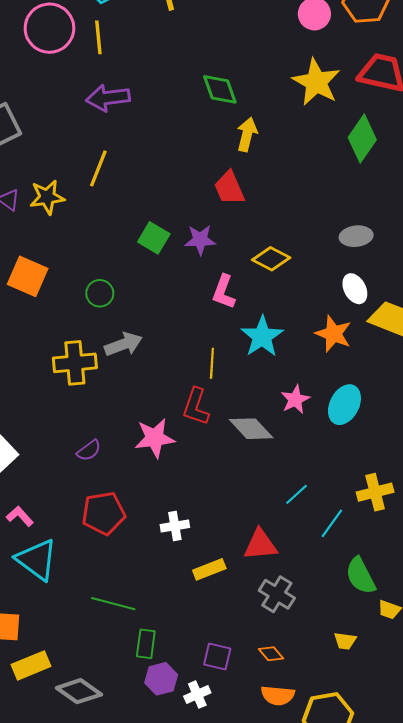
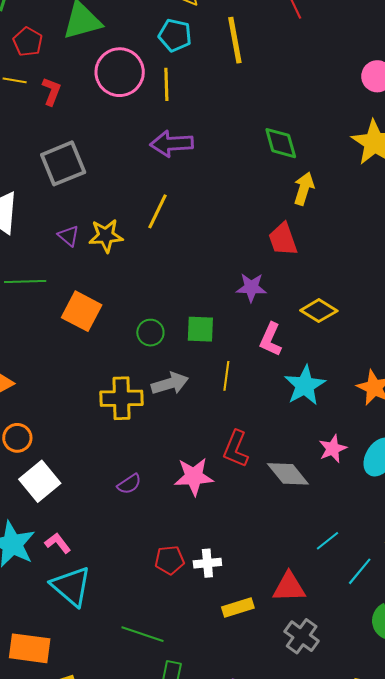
green square: (154, 238) -> (200, 329), moved, turned -32
yellow line: (212, 363) -> (226, 376), moved
red pentagon: (104, 513) -> (170, 560), moved, size x0.7

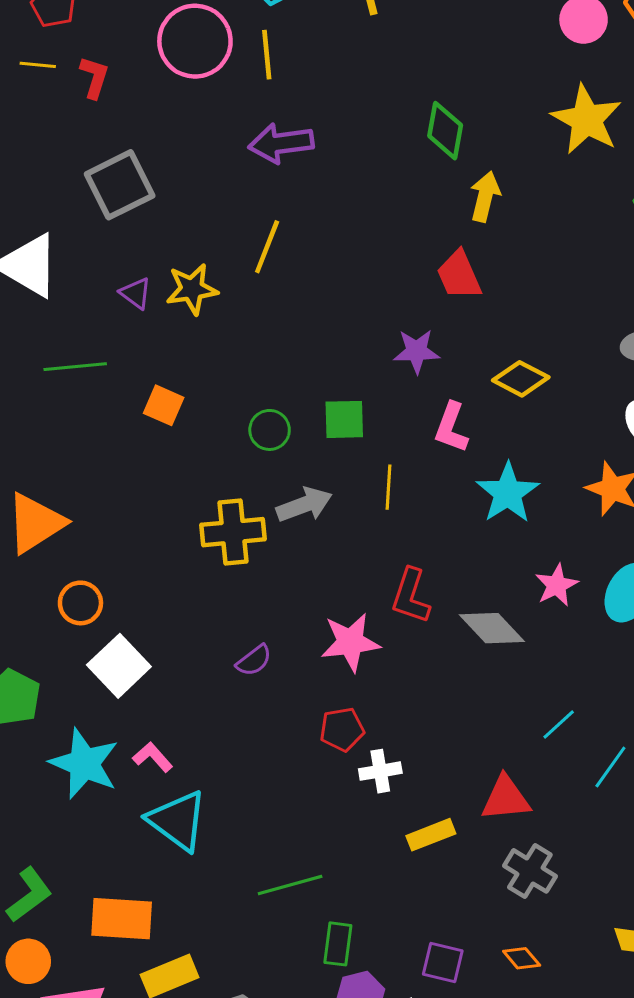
green diamond: (281, 143) -> (445, 131), turned 30
orange square: (82, 311) -> (164, 405), size x0.7
red pentagon: (170, 560) -> (342, 729), moved
green line: (142, 634) -> (290, 885), turned -30

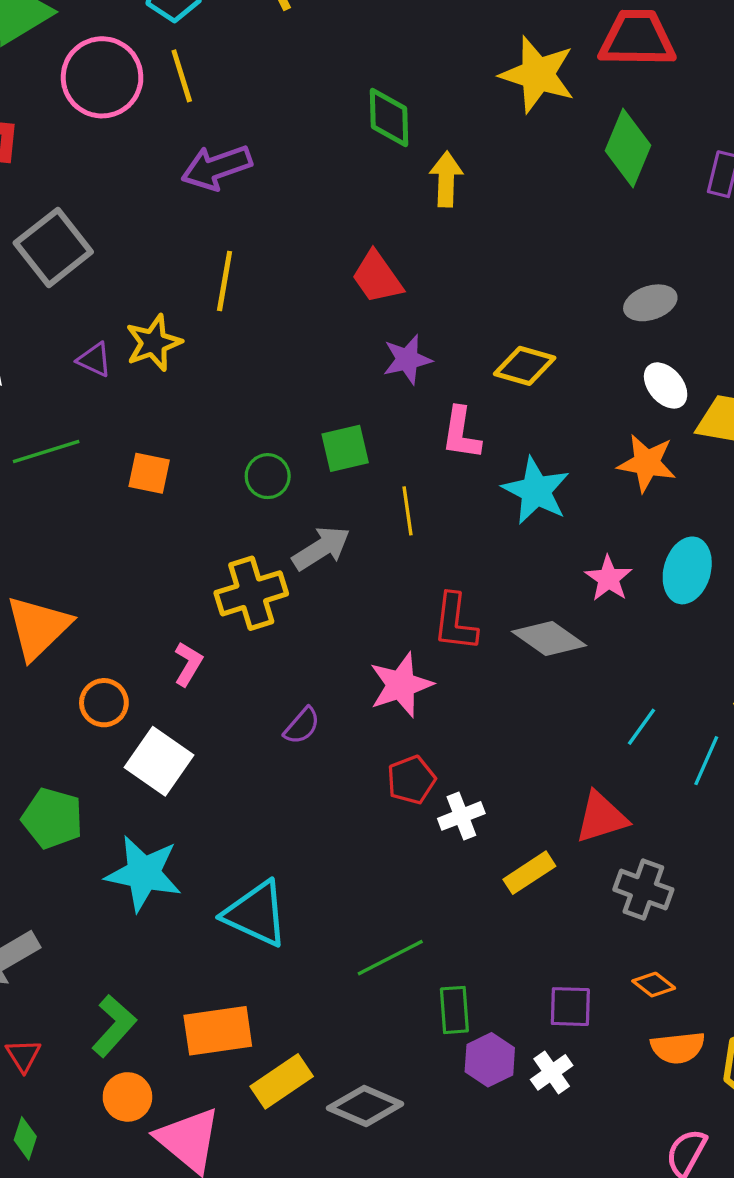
red trapezoid: (459, 275) -> (377, 277), moved
pink L-shape: (153, 757) -> (188, 664), moved, turned 84

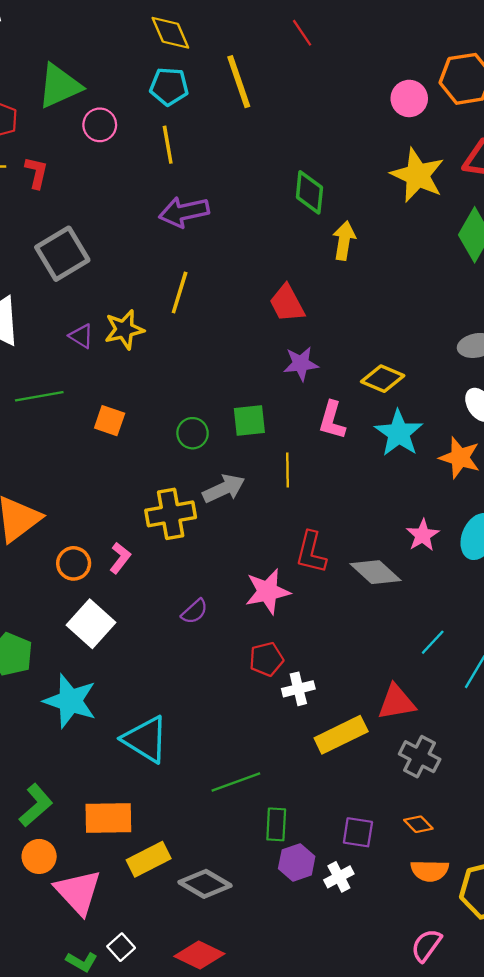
pink circle: (102, 77) -> (100, 125), moved, size x0.6
cyan star: (536, 491) -> (399, 433), moved
orange circle: (104, 703) -> (74, 563), moved
yellow rectangle: (529, 873) -> (341, 735), size x1.4

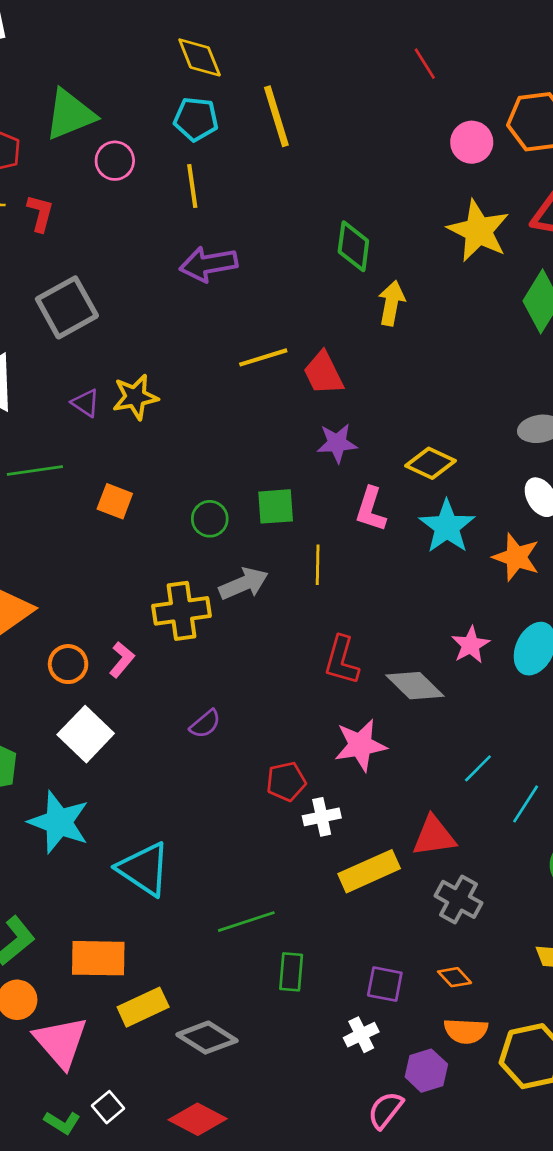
red line: (302, 33) -> (425, 64), moved
yellow line: (180, 292) -> (263, 357), moved, turned 54
pink star: (268, 591) -> (360, 745), moved
purple hexagon: (297, 862) -> (426, 1071), moved
pink semicircle: (426, 945) -> (385, 1110), moved

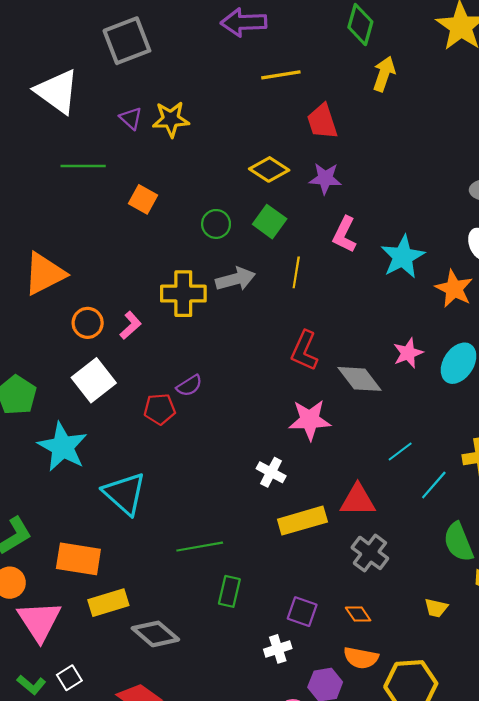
yellow line: (263, 357) -> (281, 75), moved
yellow diamond: (430, 463) -> (269, 169), moved
green square: (276, 506) -> (270, 222), turned 32
red pentagon: (286, 781) -> (160, 409), moved
white cross: (322, 817) -> (271, 472), turned 32

